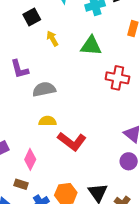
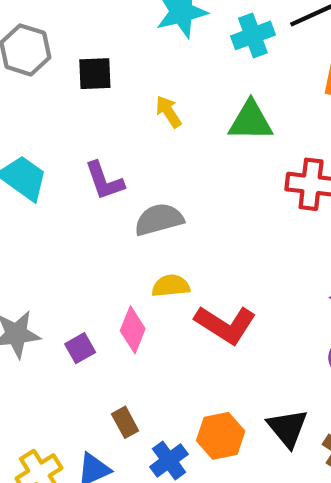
black square: (32, 17) -> (95, 74), moved, turned 30
pink diamond: (30, 159) -> (133, 330), moved
brown rectangle: (21, 184) -> (125, 422), turned 48

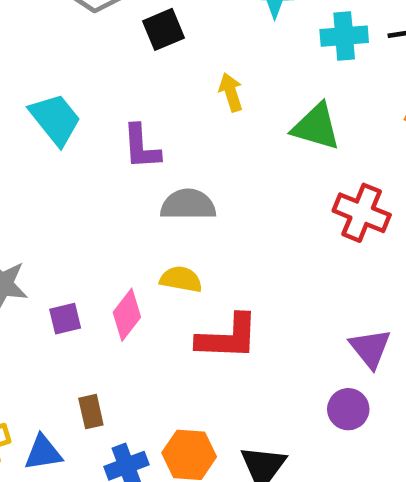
black square: (95, 74) -> (163, 29), turned -36
red L-shape: (225, 325) -> (228, 337), turned -46

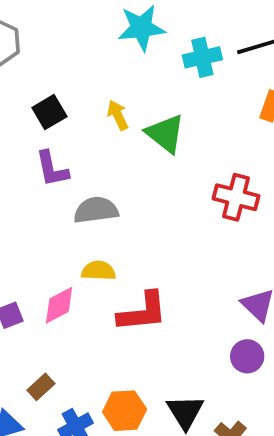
black square: (163, 29) -> (49, 112), moved
green triangle: (316, 127) -> (165, 134), moved, turned 30
pink diamond: (127, 315) -> (59, 305), turned 33
brown rectangle: (91, 412) -> (41, 387), turned 68

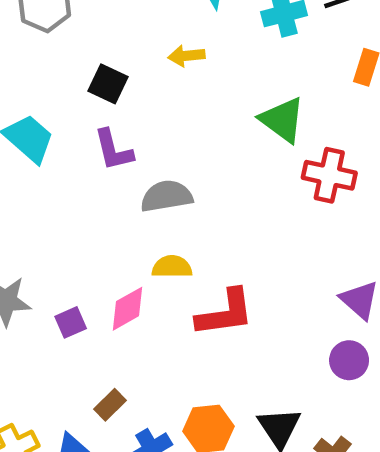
black square: (49, 112) -> (108, 84), turned -32
yellow arrow: (118, 115) -> (186, 56), moved, turned -68
green triangle: (165, 134) -> (282, 120), moved

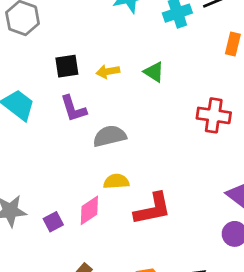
yellow arrow: (186, 56) -> (108, 72), moved
black square: (108, 84) -> (67, 66), turned -30
green triangle: (282, 120) -> (154, 72), moved, size x0.7

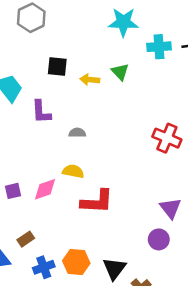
green triangle: (154, 72) -> (120, 72), moved
purple L-shape: (73, 109) -> (41, 112), moved
gray semicircle: (110, 136) -> (77, 133), size x0.6

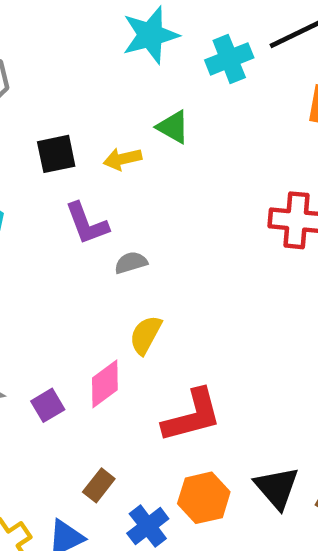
purple L-shape: (41, 112) -> (87, 223), moved
yellow semicircle: (73, 171) -> (146, 335), turned -55
red L-shape: (97, 201) -> (192, 416), moved

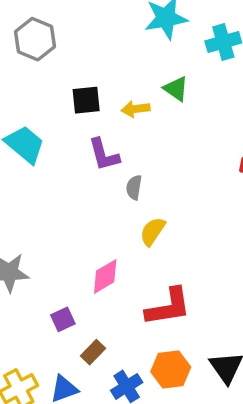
gray semicircle: (131, 263) -> (134, 187), turned -70
yellow semicircle: (146, 335) -> (153, 231), moved
purple square: (48, 405) -> (63, 319), moved

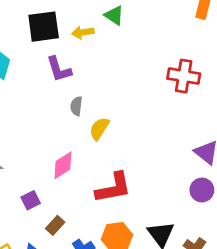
black square: (86, 100) -> (44, 27), size x1.4
gray semicircle: (134, 187) -> (76, 106), moved

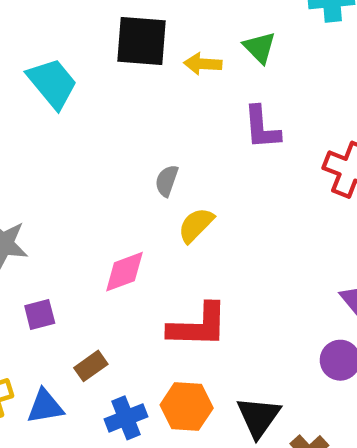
purple L-shape: (59, 69) -> (262, 128), moved
purple square: (31, 200) -> (40, 315), moved

